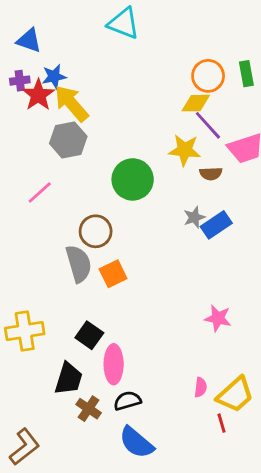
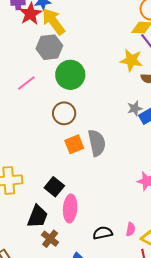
green circle: (133, 179) -> (70, 75), moved
gray semicircle: (79, 264) -> (97, 143), moved
black semicircle: (127, 401) -> (103, 233), moved

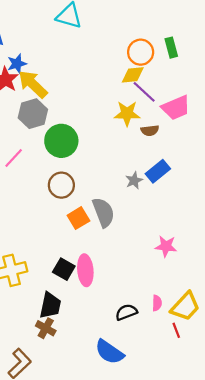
gray star: (135, 108) -> (134, 180), moved
pink ellipse: (70, 208) -> (85, 270), moved
brown cross: (50, 239) -> (46, 328), moved

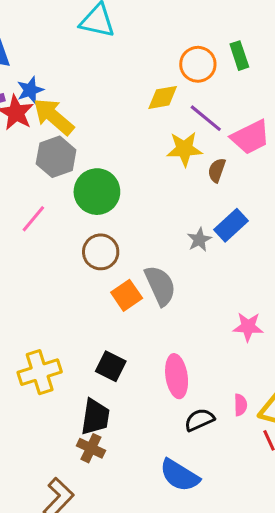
yellow diamond: (133, 75) -> (163, 97), moved
brown semicircle: (150, 130) -> (217, 170), turned 120
pink ellipse: (85, 270) -> (177, 376), moved

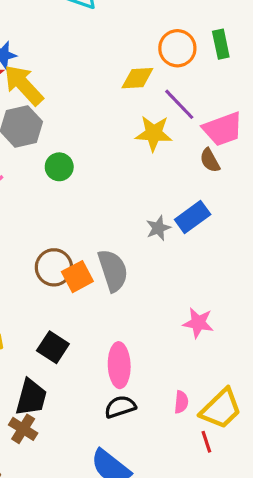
brown semicircle: (217, 170) -> (210, 160), moved, turned -55
green circle: (97, 192) -> (59, 167), size x0.6
brown circle: (101, 252) -> (54, 267), moved
black semicircle: (199, 420) -> (120, 407), moved

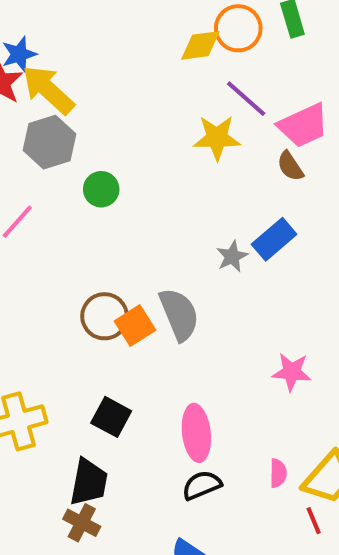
yellow diamond: (137, 78) -> (200, 45), moved

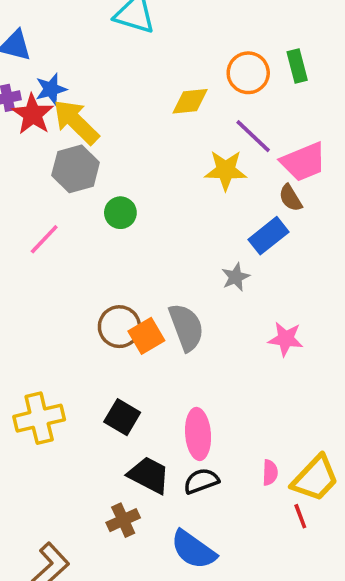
yellow diamond: (200, 45) -> (190, 101), moved
blue rectangle: (274, 239) -> (268, 236), moved
pink star: (292, 372) -> (286, 339), moved
black trapezoid: (89, 482) -> (149, 475), moved, turned -75
brown cross: (82, 523) -> (123, 520), moved, turned 36

